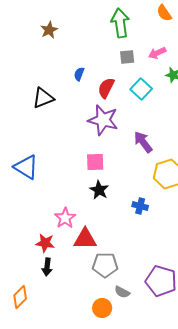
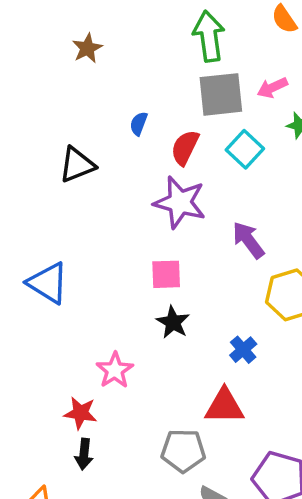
gray square: (127, 57) -> (221, 94), size x1.8
blue cross: (140, 206) -> (243, 350), turned 35
red triangle: (85, 239) -> (224, 406), moved

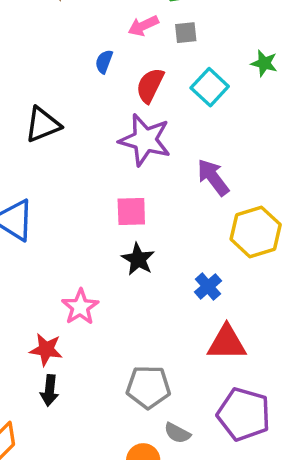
pink arrow: (272, 88) -> (143, 26), moved
gray square: (221, 94) -> (186, 33), size x0.5
black triangle: (77, 165) -> (43, 125), moved
red triangle: (224, 406) -> (227, 343), moved

